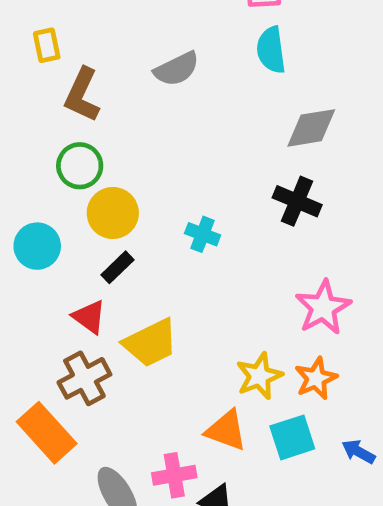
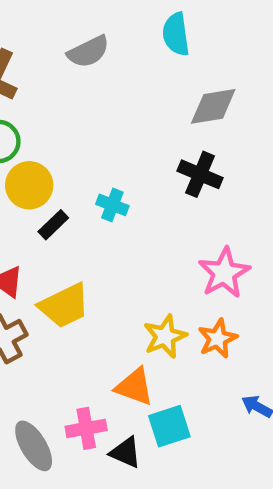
black rectangle: (118, 267) -> (53, 225), moved
cyan square: (292, 437) -> (169, 426), moved

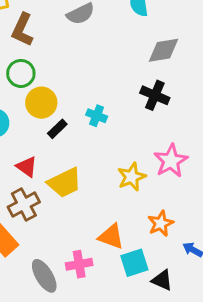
yellow star: (165, 336) -> (132, 177), moved
orange star: (218, 339) -> (161, 223), moved
black triangle: (126, 452) -> (162, 280), moved

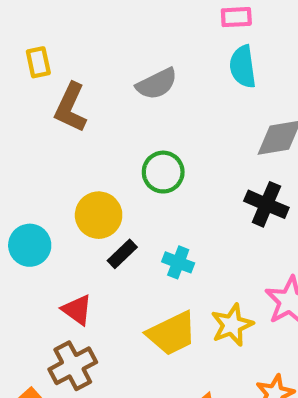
green circle: (21, 73) -> (163, 172), moved
cyan cross: (97, 116) -> (178, 262), moved
yellow trapezoid: (65, 183) -> (172, 333), moved

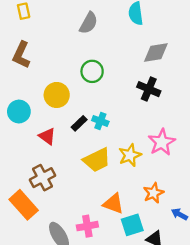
gray semicircle: (157, 84) -> (89, 23), turned -35
brown L-shape: (71, 107) -> (21, 55), moved
black rectangle: (122, 254) -> (79, 123), moved
red triangle: (77, 310) -> (47, 136), moved

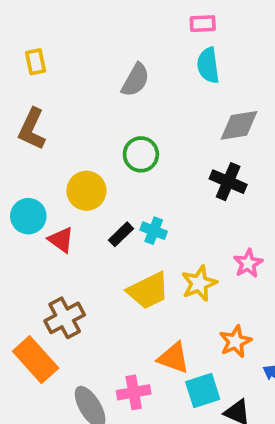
red triangle: (47, 136) -> (61, 240), moved
pink star: (162, 142) -> (248, 263), size x0.7

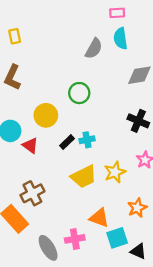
gray semicircle: (135, 80) -> (94, 48), moved
black cross: (228, 182) -> (138, 121), moved
cyan cross: (154, 231) -> (87, 140), turned -32

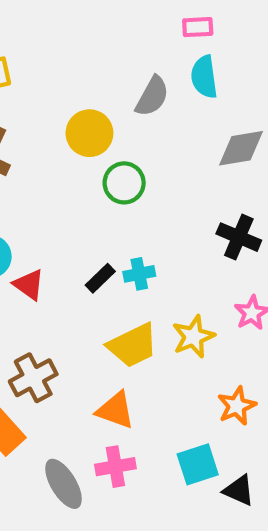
yellow circle: (46, 115) -> (89, 133), moved
orange triangle: (99, 218) -> (115, 410), moved

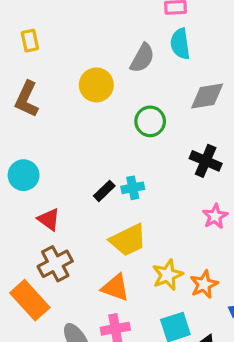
green circle: (124, 183) -> (150, 121), moved
red triangle: (29, 285) -> (49, 219), moved
yellow star: (193, 337) -> (168, 275), moved

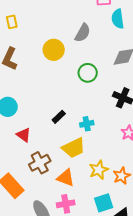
cyan semicircle: (180, 44) -> (118, 19), moved
cyan cross: (133, 188) -> (87, 124), moved
brown cross: (55, 264) -> (40, 163), moved

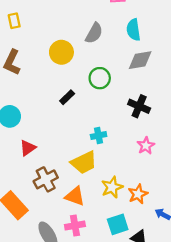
cyan semicircle: (118, 19) -> (133, 30), moved
black rectangle: (59, 117) -> (67, 97), moved
red triangle: (24, 135) -> (28, 148), turned 49

